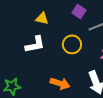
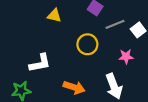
white L-shape: (35, 44) -> (40, 63), moved

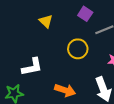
yellow triangle: (54, 16) -> (46, 21), turned 32

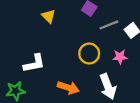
yellow circle: (78, 49) -> (89, 54), moved

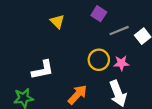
pink star: (120, 57) -> (121, 63), moved
orange arrow: (68, 88) -> (77, 95), turned -65

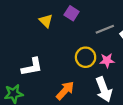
purple square: (99, 14) -> (72, 13), moved

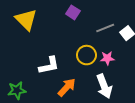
yellow triangle: (46, 21) -> (26, 20), moved, size x1.6
white L-shape: (32, 67) -> (49, 65), moved

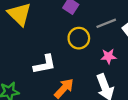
yellow circle: (86, 55) -> (79, 38), moved

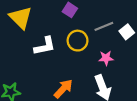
white L-shape: (45, 64) -> (45, 46), moved

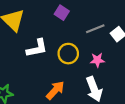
yellow circle: (78, 41) -> (68, 54), moved

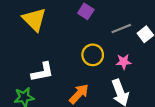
white L-shape: (37, 48) -> (42, 72), moved

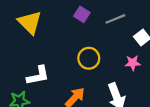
gray line: (121, 29) -> (115, 19), moved
pink star: (124, 62) -> (133, 63), moved

